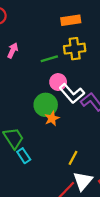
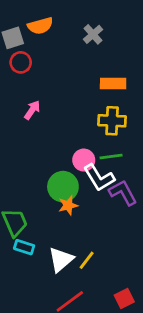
green line: (49, 59) -> (111, 157), moved
cyan rectangle: (24, 156) -> (24, 247), turned -48
white triangle: (83, 181) -> (61, 260), moved

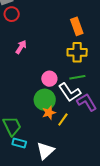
orange rectangle: (113, 84) -> (77, 26), turned 72
pink circle: (84, 160) -> (49, 79), moved
yellow line: (87, 260) -> (63, 119), moved

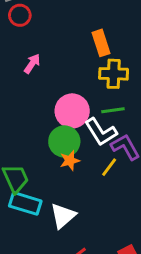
orange rectangle: (77, 26) -> (101, 43), moved
pink circle: (49, 79) -> (72, 111), size x1.5
yellow line: (63, 119) -> (109, 167), moved
cyan rectangle: (19, 143) -> (25, 203), size x1.5

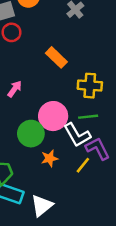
orange rectangle: (101, 43) -> (56, 57), moved, turned -30
pink arrow: (32, 64) -> (15, 89), moved
green circle: (64, 141) -> (31, 134), moved

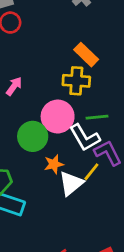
orange rectangle: (56, 57) -> (86, 55), moved
yellow cross: (90, 86) -> (76, 81), moved
white triangle: (42, 205) -> (71, 183), moved

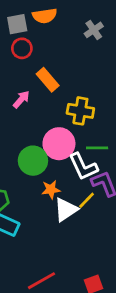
orange rectangle: (86, 55) -> (48, 80), moved
pink arrow: (14, 86) -> (21, 99), moved

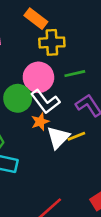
orange rectangle: (48, 80) -> (36, 19), moved
white L-shape: (83, 167) -> (45, 102), moved
yellow line: (87, 200) -> (76, 136), moved, turned 36

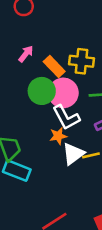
orange rectangle: (36, 19) -> (54, 67), moved
green circle: (18, 98) -> (42, 91), moved

